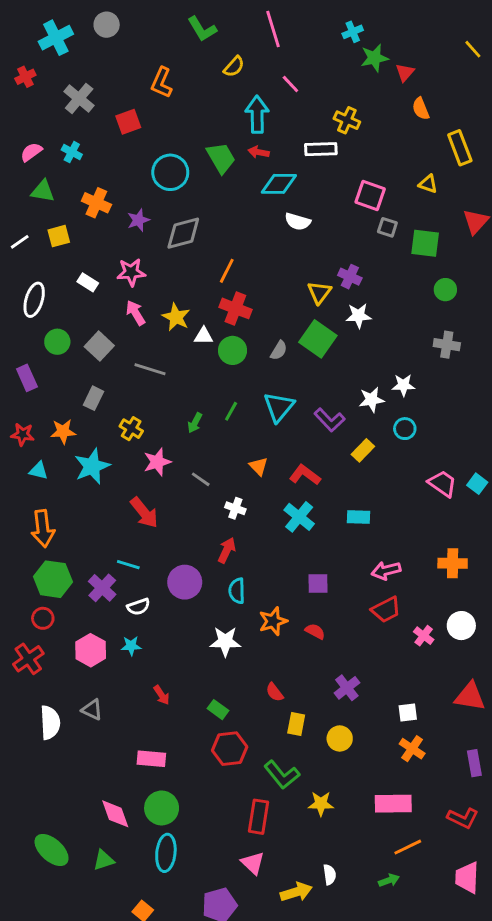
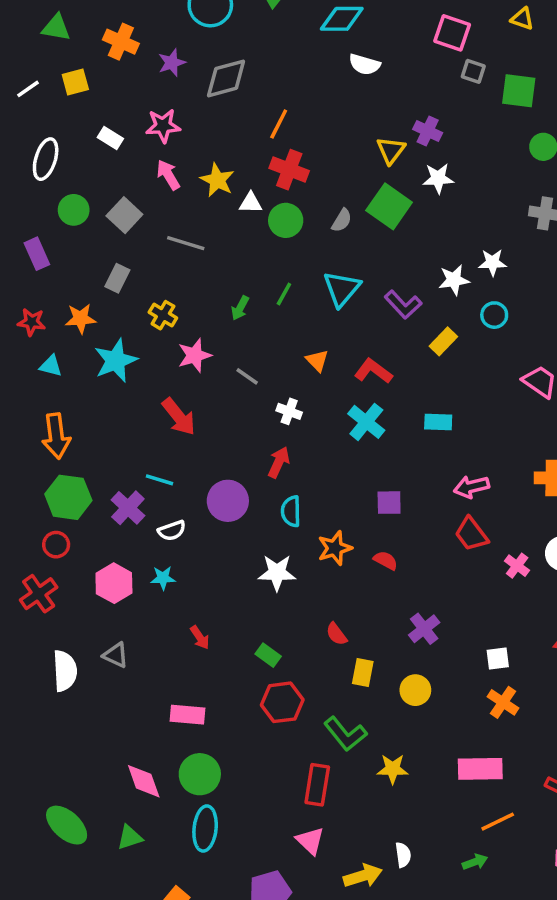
red trapezoid: (386, 610) -> (471, 534), turned 80

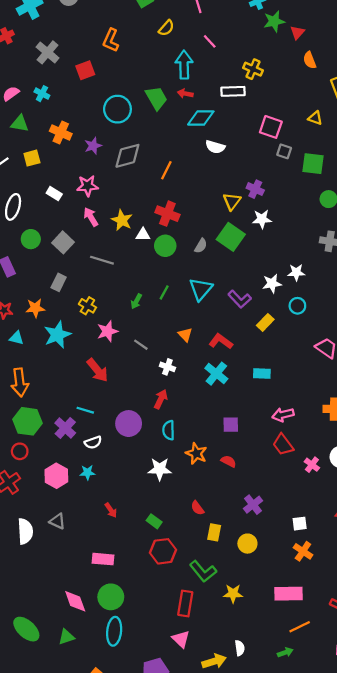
orange line: (279, 124) -> (166, 170), moved
orange star: (335, 548) -> (196, 454), turned -30

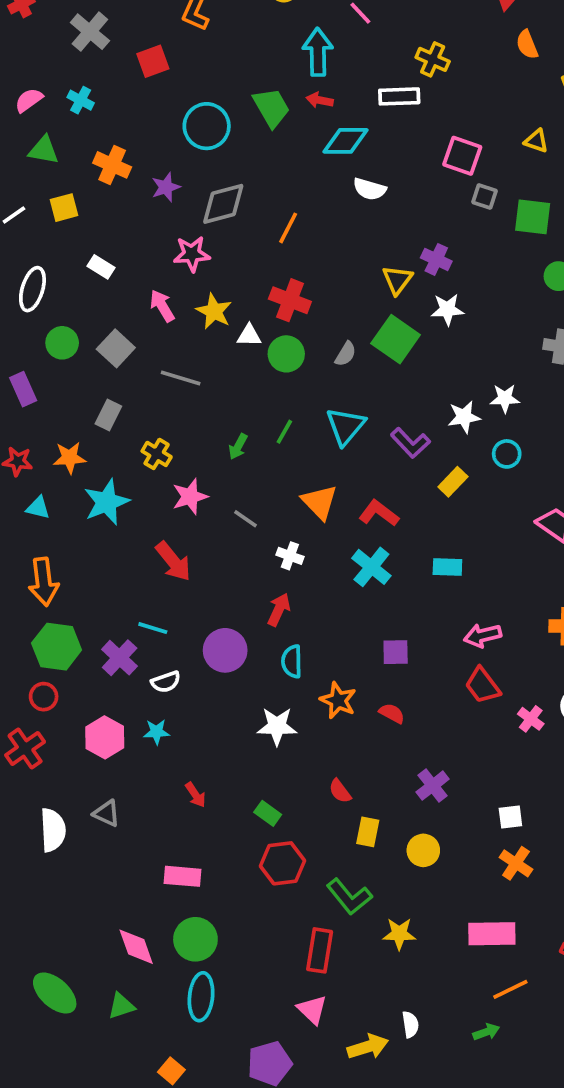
pink star: (87, 186) -> (192, 254), moved
orange triangle: (185, 335) -> (320, 502), size x1.5

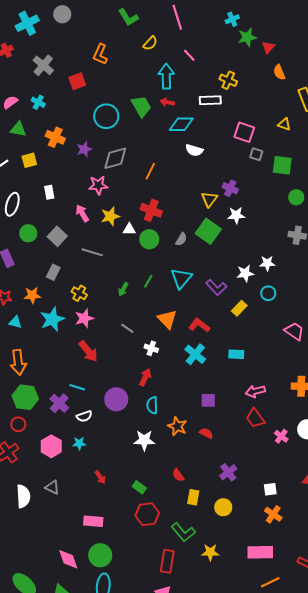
white rectangle: (101, 267) -> (49, 192), turned 48
yellow star: (214, 311) -> (110, 216), turned 30
pink star: (190, 497) -> (84, 318), moved

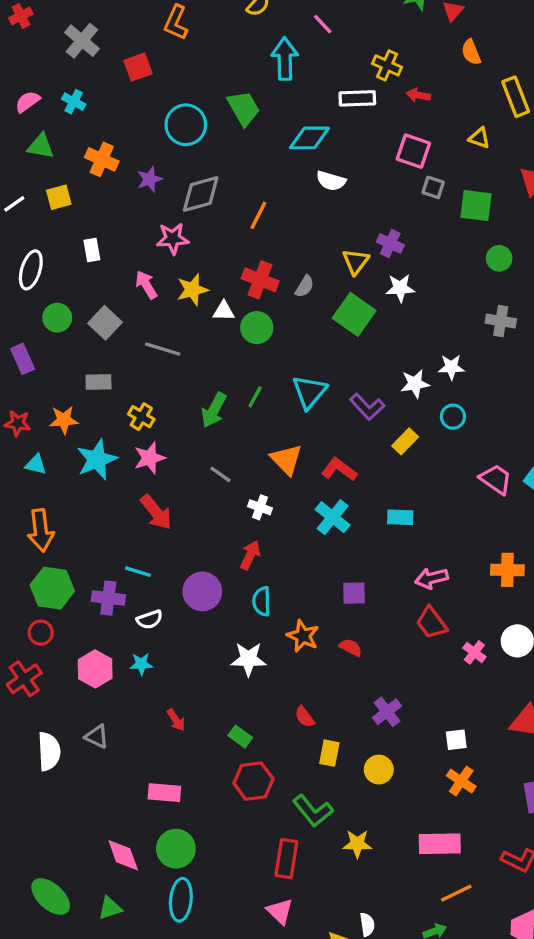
red arrow: (167, 102) -> (418, 95), moved
gray semicircle: (181, 239) -> (305, 286), moved
gray rectangle: (53, 272) -> (98, 382), turned 63
green arrow: (123, 289) -> (214, 410), size x1.5
purple cross: (59, 403) -> (108, 598), turned -36

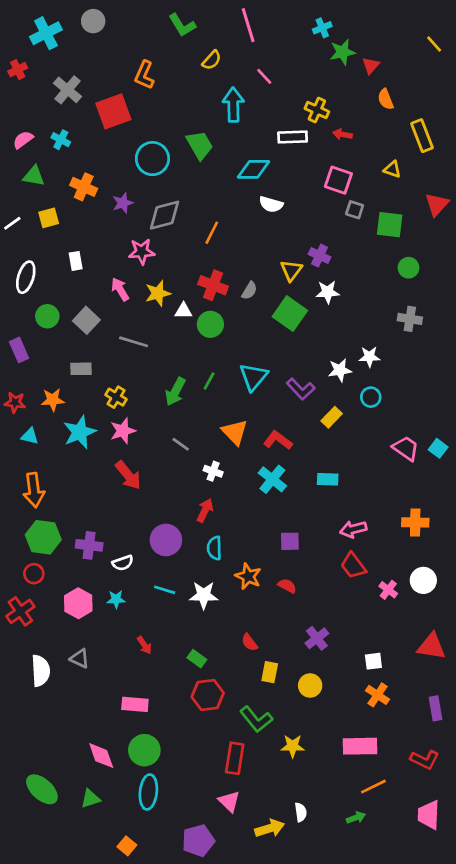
red square: (138, 67) -> (113, 111), size x1.5
cyan line: (138, 572) -> (165, 590), moved

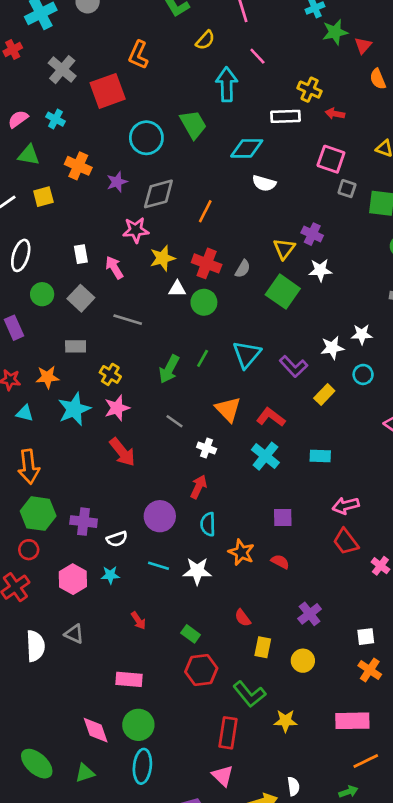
white rectangle: (76, 261) -> (81, 254), moved
yellow star: (158, 293) -> (162, 258), moved

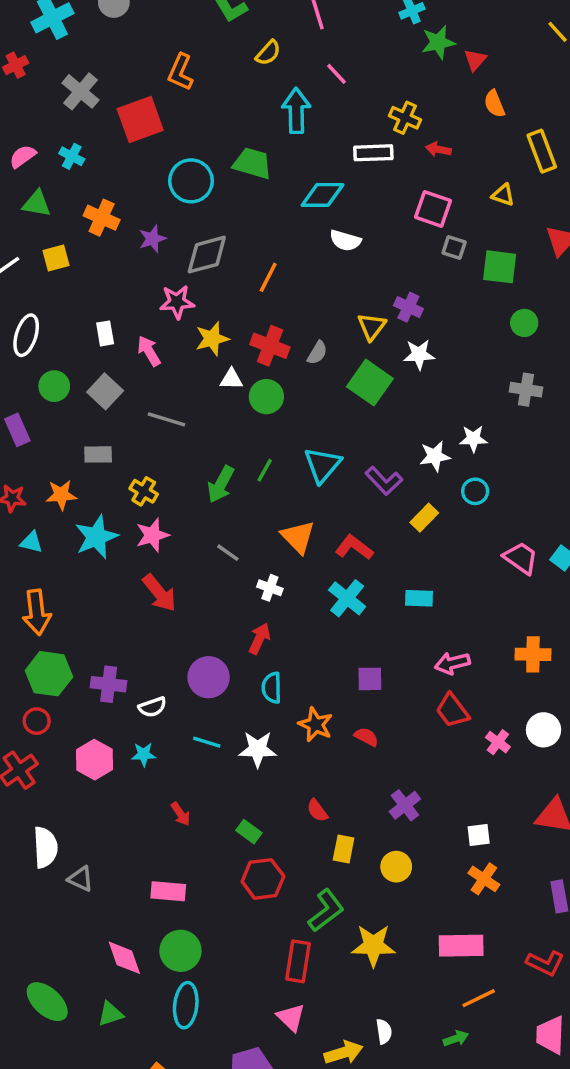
green trapezoid: (193, 124) -> (252, 163), turned -44
gray triangle: (74, 634) -> (81, 879), moved
green L-shape: (249, 694) -> (326, 910), turned -88
yellow star: (285, 721) -> (373, 946), size x1.4

